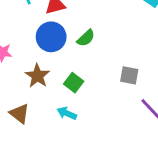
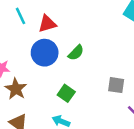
brown star: (37, 76) -> (16, 89), moved

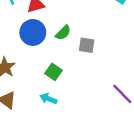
gray square: (116, 85) -> (87, 45), moved

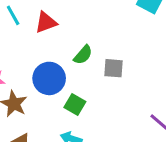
blue circle: (33, 32) -> (49, 78), moved

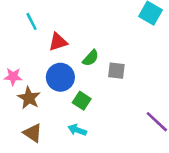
red triangle: (46, 22) -> (58, 42), moved

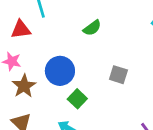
red triangle: (58, 42) -> (21, 29), moved
green semicircle: (91, 58) -> (92, 28), moved

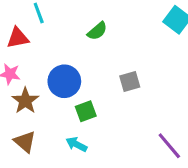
gray square: (118, 75) -> (130, 81), turned -30
green square: (77, 99) -> (86, 111), turned 30

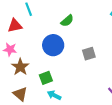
blue circle: (64, 81) -> (53, 45), moved
green square: (86, 111) -> (46, 78), moved

